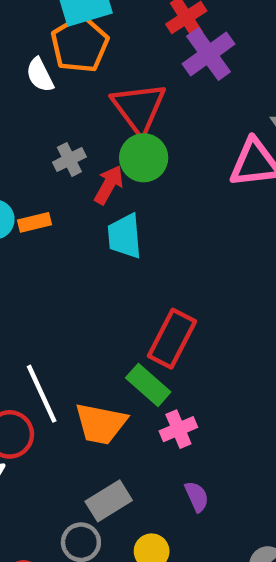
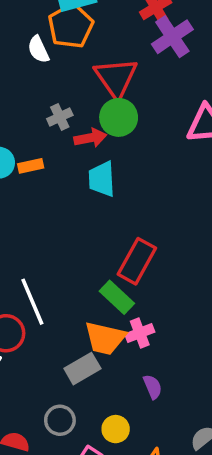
red arrow: (109, 185) -> (90, 138), turned 48
orange trapezoid: (101, 424) -> (105, 338), moved
gray rectangle: (109, 501) -> (82, 369), moved

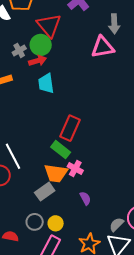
green circle: (119, 117) -> (41, 45), moved
pink cross: (140, 333) -> (75, 169), turned -35
yellow circle: (116, 429) -> (56, 223), moved

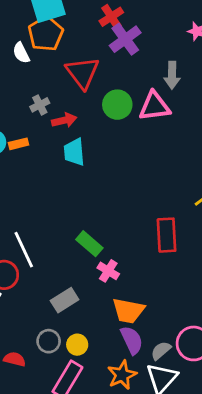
green circle: (41, 45) -> (117, 105), moved
red rectangle: (70, 128) -> (167, 235), moved, turned -30
orange trapezoid: (56, 173) -> (128, 311), moved
purple semicircle: (85, 198) -> (132, 340), moved, size x1.5

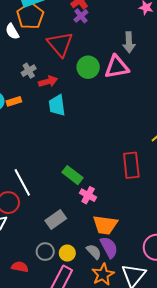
purple cross: (125, 39) -> (81, 16), moved, size x0.6
gray semicircle: (161, 351) -> (94, 252), moved, turned 91

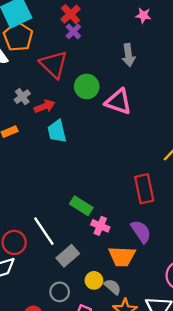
pink triangle: (117, 67) -> (118, 102), moved, turned 35
white line: (22, 182) -> (44, 231), moved
purple semicircle: (109, 247) -> (141, 232), moved
yellow circle: (67, 253) -> (94, 280), moved

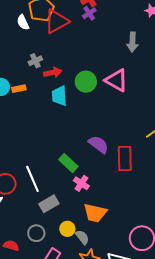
red triangle: (54, 64) -> (57, 21), moved, turned 36
green circle: (87, 86) -> (86, 82), moved
purple semicircle: (141, 232) -> (99, 144), moved, turned -30

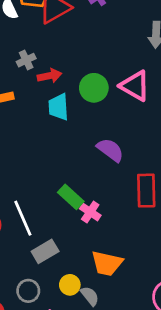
purple semicircle: (99, 144) -> (110, 150), moved
pink cross: (81, 183) -> (90, 212), moved

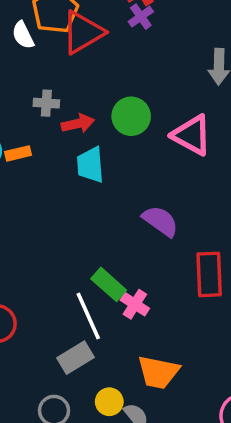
gray cross: (26, 60) -> (46, 103), turned 30
green circle: (94, 88) -> (131, 116), moved
white line: (23, 218) -> (88, 316), moved

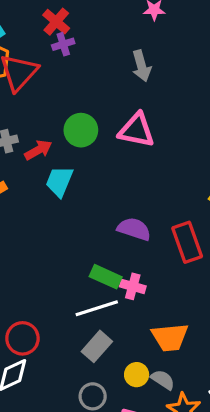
purple cross: (141, 17) -> (63, 44), turned 35
cyan trapezoid: (90, 165) -> (59, 181), turned 44
purple semicircle: (160, 221) -> (134, 229), moved
white line: (88, 316) -> (97, 308), turned -66

